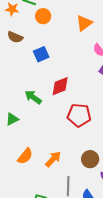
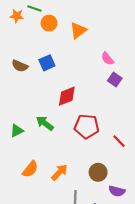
orange triangle: (84, 23) -> (78, 30), moved
brown semicircle: (15, 37) -> (20, 66), moved
green arrow: (33, 97) -> (45, 123), moved

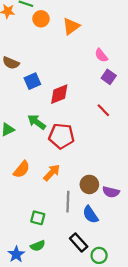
blue square: (47, 63) -> (32, 81), moved
red pentagon: (87, 126) -> (61, 136), moved
red line: (119, 141) -> (103, 110), moved
brown circle: (98, 172) -> (89, 184), moved

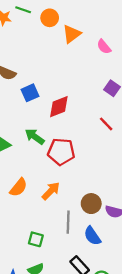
orange circle: (41, 19) -> (50, 18), moved
pink semicircle: (101, 55) -> (104, 47), moved

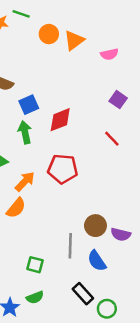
orange circle: (50, 18) -> (49, 34), moved
pink semicircle: (104, 47) -> (109, 54), turned -63
green arrow: (35, 137) -> (25, 132), moved, turned 42
orange arrow: (51, 191) -> (25, 181), moved

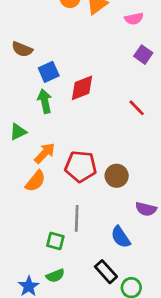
purple square: (118, 100) -> (143, 55), moved
red pentagon: (63, 169) -> (81, 166), moved
brown circle: (95, 226) -> (117, 176), moved
gray line: (70, 246) -> (77, 218), moved

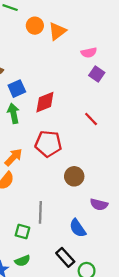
pink semicircle: (134, 19) -> (89, 53), moved
red pentagon: (81, 166) -> (48, 144), moved

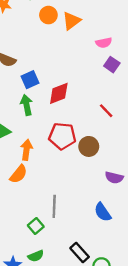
orange arrow: (13, 157) -> (27, 150), turned -36
brown circle: (74, 176) -> (89, 146), moved
purple semicircle: (99, 204) -> (114, 178), moved
blue semicircle: (78, 228) -> (103, 212), moved
green square: (22, 231) -> (36, 226), turned 35

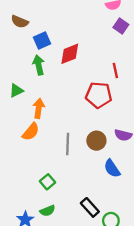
red line: (106, 111) -> (115, 71), turned 32
red pentagon: (62, 136) -> (99, 95), moved
brown circle: (89, 146) -> (96, 141), moved
gray line: (54, 206) -> (68, 144), moved

